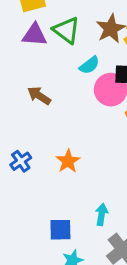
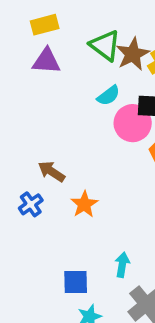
green triangle: (67, 30) -> (105, 45), moved
brown arrow: (39, 96) -> (51, 171), moved

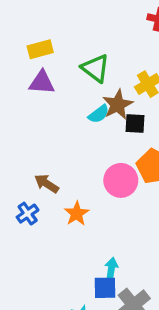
brown star: (133, 54) -> (118, 105), moved
pink circle: (133, 123) -> (121, 180), moved
blue square: (76, 282) -> (105, 288), moved

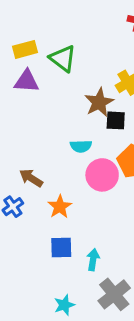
green triangle: (96, 68) -> (63, 58), moved
cyan semicircle: (99, 114) -> (81, 146), moved, turned 35
blue square: (105, 288) -> (61, 248), moved

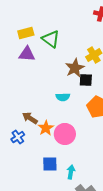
pink circle: (102, 175) -> (65, 134), moved
orange star: (60, 207) -> (46, 128), moved

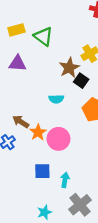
purple triangle: (27, 54) -> (17, 63), moved
black square: (86, 80) -> (81, 81), turned 32

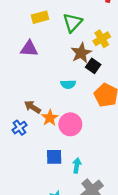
yellow rectangle: (16, 30) -> (40, 17), moved
green triangle: (43, 36) -> (73, 23), moved, turned 36

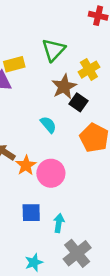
yellow rectangle: (40, 17) -> (14, 64), moved
cyan semicircle: (68, 84) -> (48, 125), turned -128

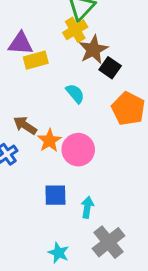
yellow rectangle: (14, 64) -> (36, 60), moved
yellow cross: (89, 70) -> (75, 30), moved
cyan star: (34, 262) -> (59, 253), turned -30

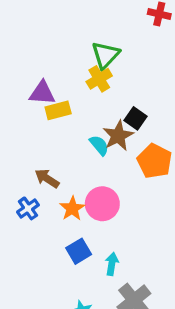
brown star: (93, 50) -> (118, 136), moved
orange star: (49, 141) -> (72, 208), moved
blue square: (55, 195) -> (79, 251), turned -30

